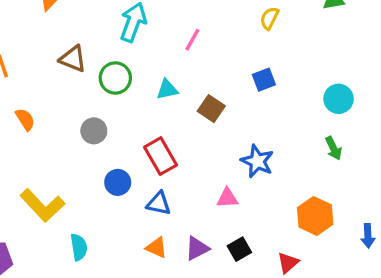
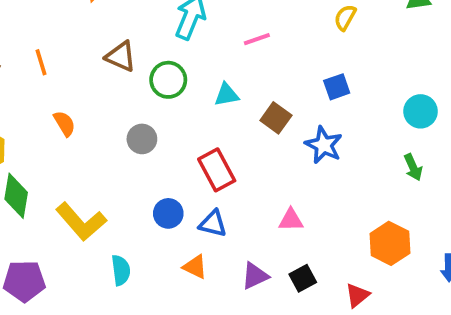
pink line: (192, 40) -> (257, 39), turned 40
blue star: (257, 161) -> (324, 145), moved
blue circle: (118, 182) -> (168, 213), moved
orange triangle: (156, 248) -> (195, 267), moved

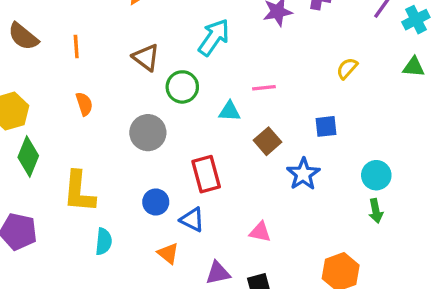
pink line: (257, 39) -> (264, 88), moved
cyan circle: (421, 111) -> (376, 175), moved
gray circle: (142, 139) -> (148, 133), size x1.4
yellow L-shape: (81, 222) -> (79, 192), turned 33

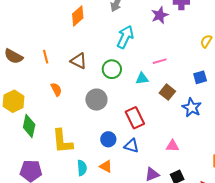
brown triangle: (146, 57) -> (79, 61), moved
orange triangle: (168, 253) -> (106, 166), moved

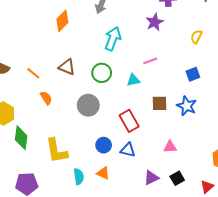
purple star: (160, 15) -> (155, 22), moved
orange line: (46, 57) -> (33, 73), moved, turned -32
brown square: (167, 92) -> (159, 103), moved, turned -35

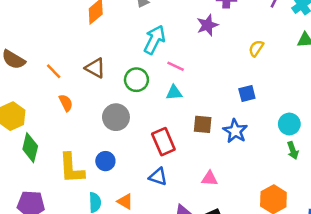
pink line: (150, 61) -> (176, 66), moved, turned 40
blue circle: (104, 145) -> (105, 161), moved

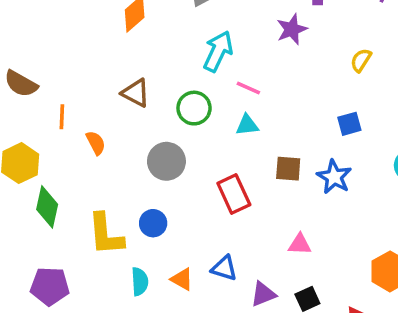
orange line: (54, 71) -> (62, 117), moved, turned 48
blue triangle: (158, 177) -> (224, 268), moved

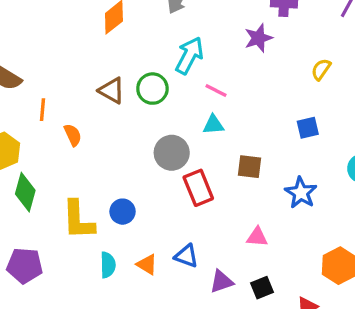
green circle: (194, 108) -> (152, 89), moved
gray circle: (166, 161) -> (172, 153), moved
blue star: (334, 177) -> (301, 193), moved

